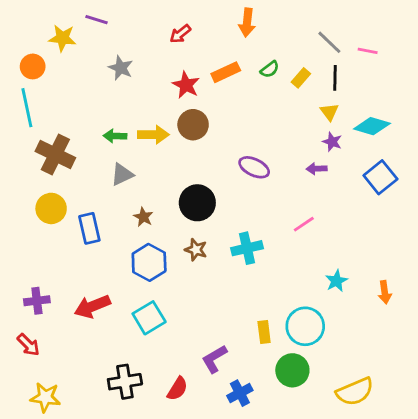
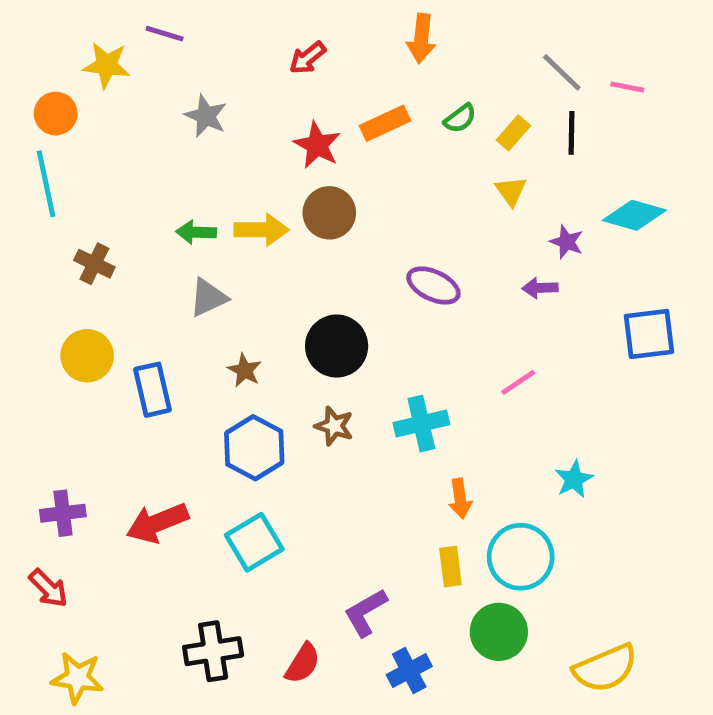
yellow triangle: (329, 112) -> (511, 191), moved
brown cross: (55, 155) -> (94, 264), size x0.6
blue square: (380, 177) -> (649, 334), moved, turned 32
orange arrow: (385, 292) -> (460, 499), moved

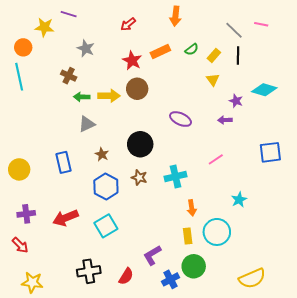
pink line: (627, 87) -> (261, 24), moved
brown cross: (94, 264) -> (69, 76), moved
blue square: (649, 334) -> (270, 152), moved
yellow circle: (87, 356) -> (19, 169), moved
green circle: (499, 632) -> (194, 266), moved

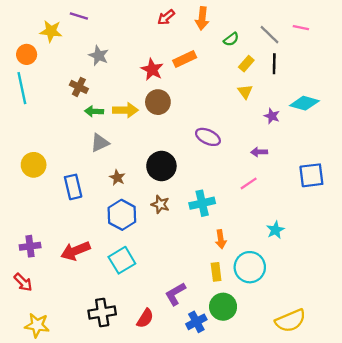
red arrow: (128, 24) -> (166, 17), moved
green semicircle: (192, 49) -> (231, 39), moved
purple arrow: (225, 120) -> (259, 152), moved
yellow circle: (19, 169) -> (34, 165), moved

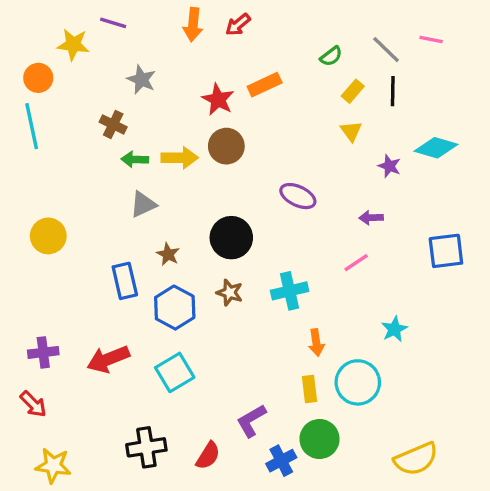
orange arrow: (202, 18) -> (193, 25), moved
blue rectangle: (73, 187) -> (125, 281), moved

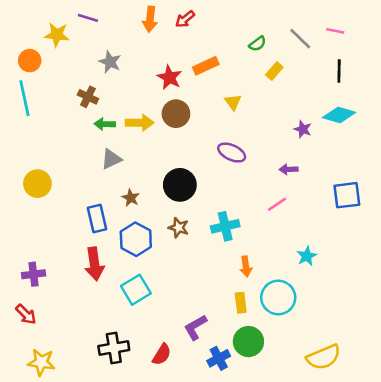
black line: (393, 91) -> (339, 71), moved
yellow triangle: (351, 131) -> (233, 102), moved
red arrow: (108, 359) -> (94, 264), moved, turned -76

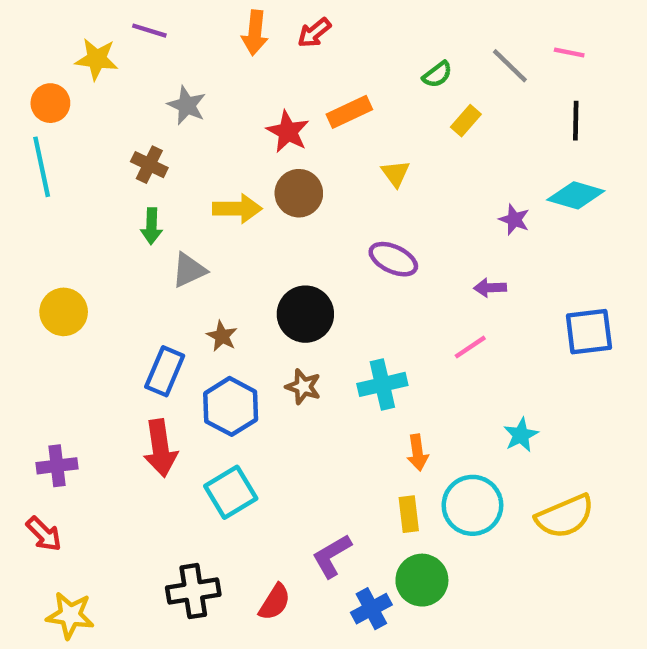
green arrow: (105, 124) -> (152, 226), moved, turned -90
blue rectangle: (97, 219) -> (165, 371), turned 36
yellow semicircle: (324, 357) -> (565, 516), moved

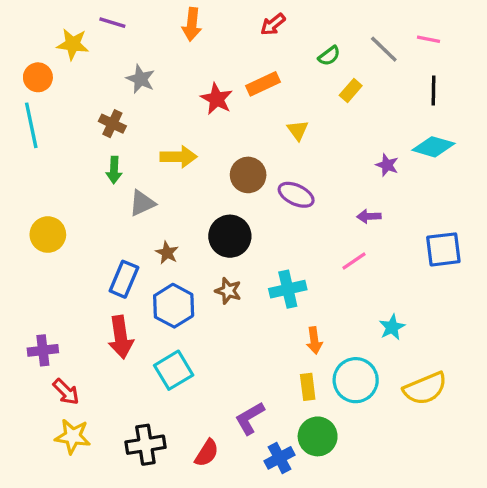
red arrow: (314, 33) -> (273, 24), moved
brown circle: (299, 193) -> (248, 175), moved
red arrow: (44, 534) -> (66, 392), moved
yellow star: (70, 615) -> (73, 436), moved

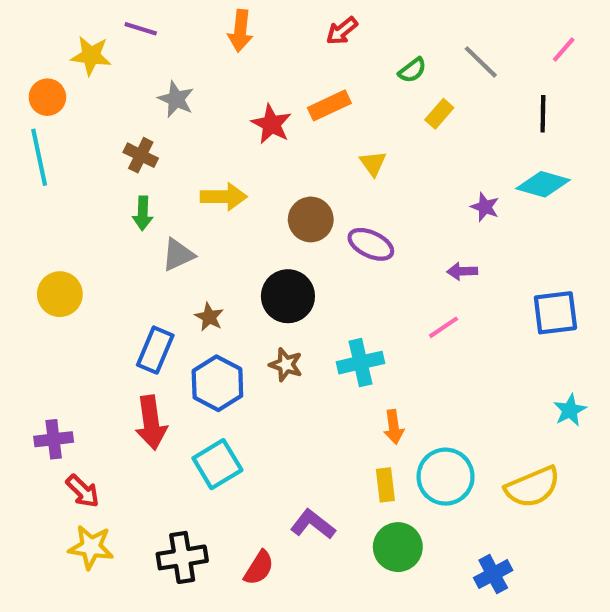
pink line: (428, 39) -> (564, 49), moved, turned -60
cyan star: (392, 327) -> (570, 410), moved
purple L-shape: (250, 418) -> (313, 524), turned 68
blue cross: (280, 458) -> (493, 574), moved

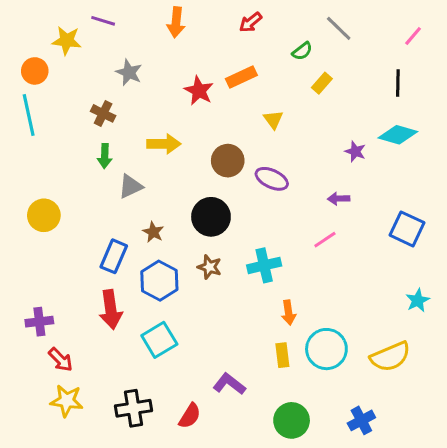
gray line: (481, 62) -> (339, 28), moved
blue square: (555, 313) -> (407, 229), turned 32
green circle: (398, 547) -> (292, 420), moved

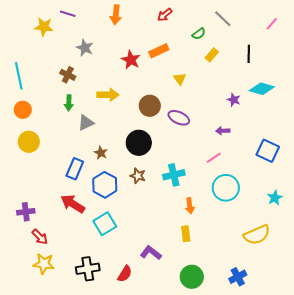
orange circle: (35, 71) -> (23, 110), moved
black line: (398, 83) -> (249, 54), moved
red arrow: (111, 310) -> (73, 204), turned 130
cyan circle: (326, 349) -> (226, 188), moved

